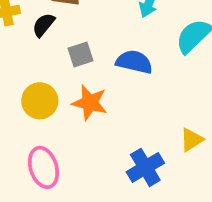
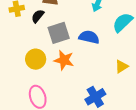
gray square: (81, 55) -> (59, 33), size x1.5
yellow triangle: (192, 140) -> (122, 66), moved

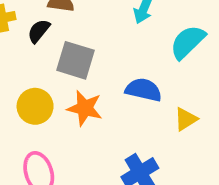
gray square: (59, 33) -> (75, 60), turned 35
blue semicircle: (89, 37) -> (144, 90), moved

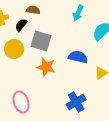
yellow circle: (35, 106) -> (14, 49), moved

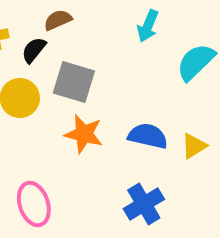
brown semicircle: (33, 10) -> (58, 20), turned -32
blue semicircle: (78, 57) -> (148, 136), moved

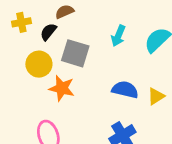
cyan arrow: (148, 26) -> (118, 36), moved
orange star: (84, 134) -> (62, 88), moved

